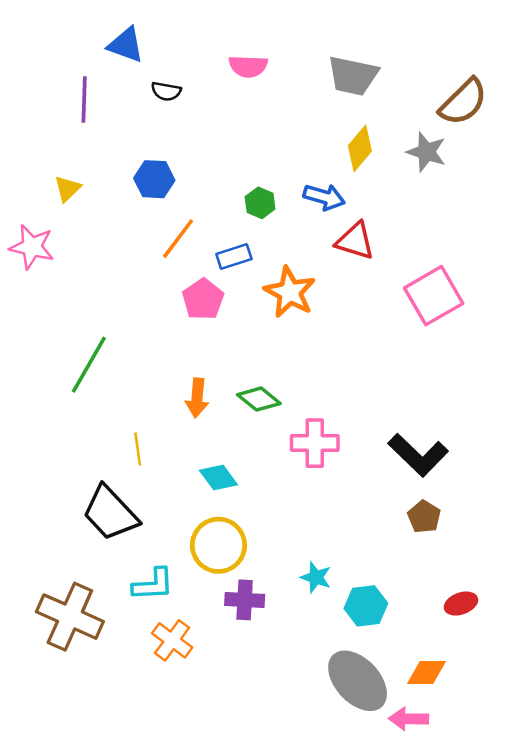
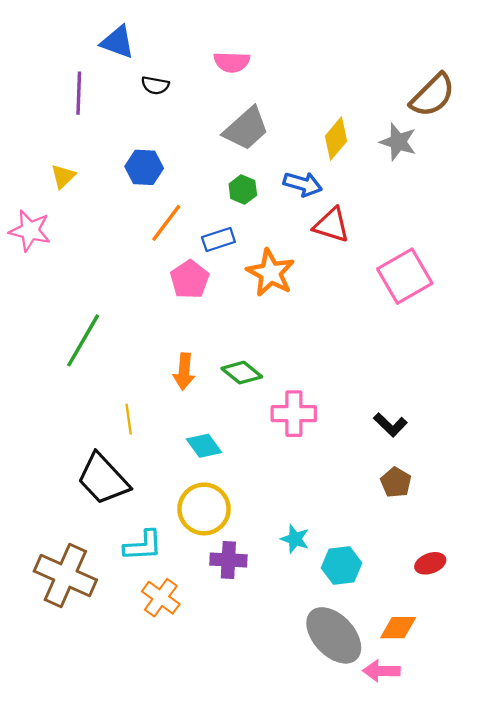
gray trapezoid: (353, 76) -> (246, 129), moved, turned -54
black L-shape: (418, 455) -> (390, 425), size x0.6

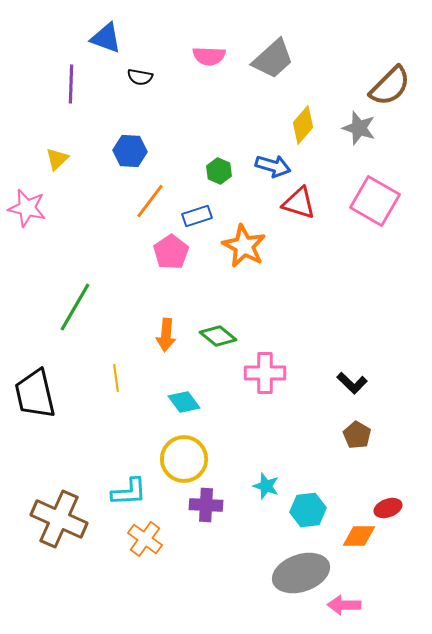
gray trapezoid: (246, 129) -> (273, 59), moved
pink square: (405, 276) -> (375, 201), moved, turned -30
black trapezoid: (103, 479) -> (35, 394), moved, turned 30
orange diamond: (398, 628) -> (359, 536), moved
gray ellipse: (334, 635) -> (301, 573), turned -66

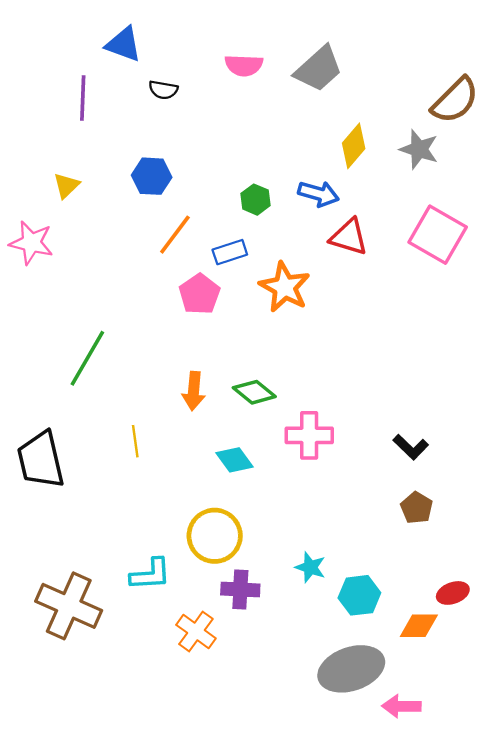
cyan diamond: (184, 402) -> (234, 460), moved
orange cross: (145, 539) -> (196, 632), moved

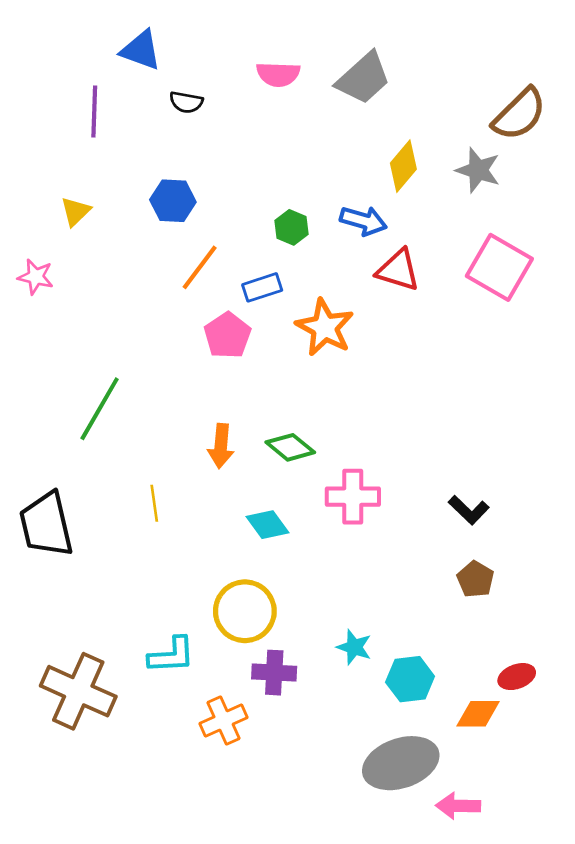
pink star: (31, 243) -> (36, 277), size x0.7
orange cross: (196, 632) -> (224, 721), turned 30

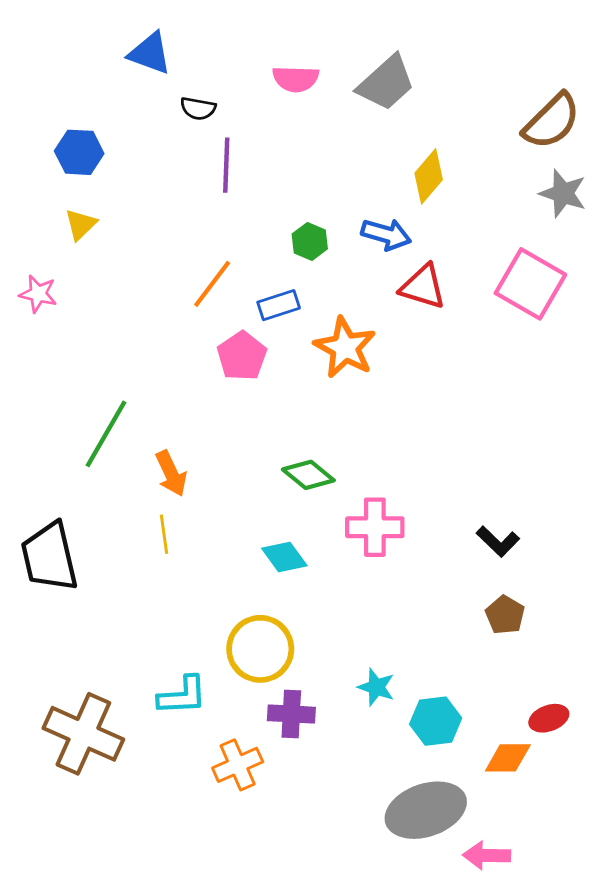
purple line: (94, 112) -> (226, 165), moved
gray star: (478, 170) -> (563, 193), moved
blue hexagon: (173, 201) -> (79, 152), moved
orange arrow: (221, 446) -> (171, 473), moved, turned -30

